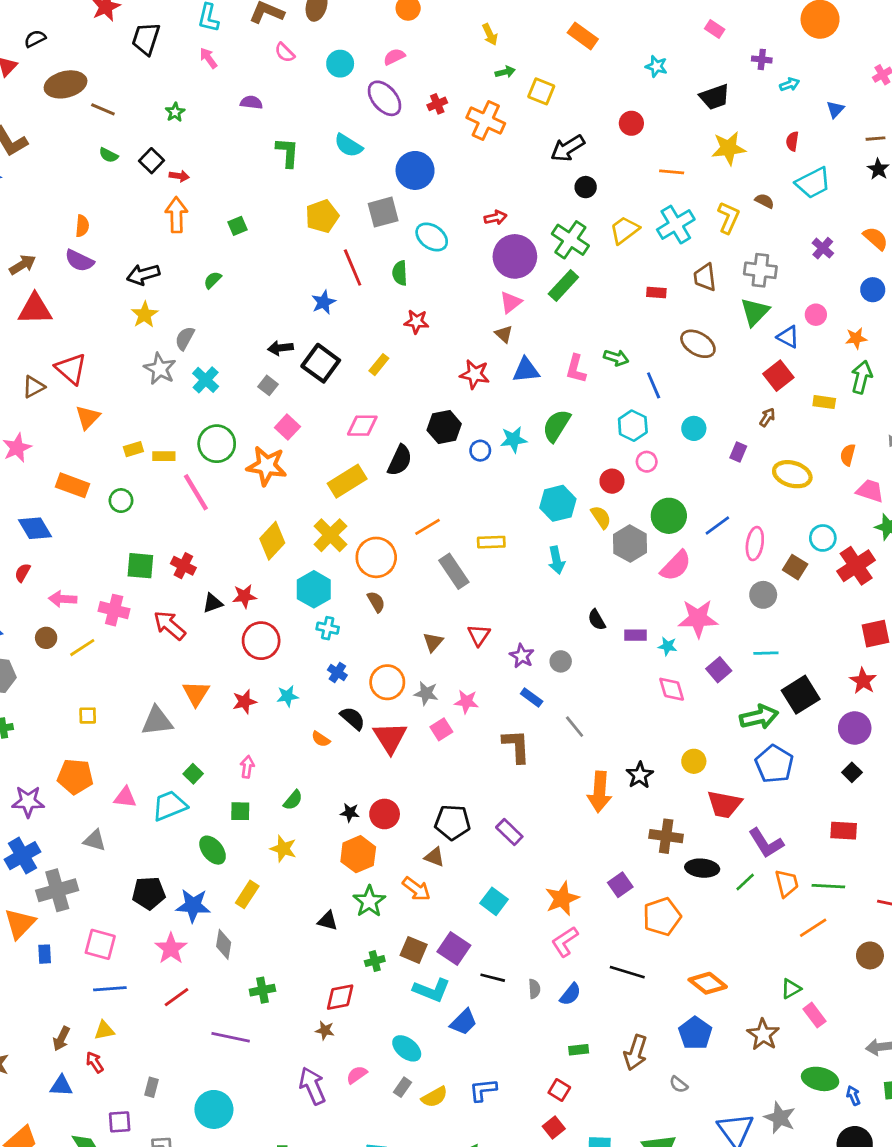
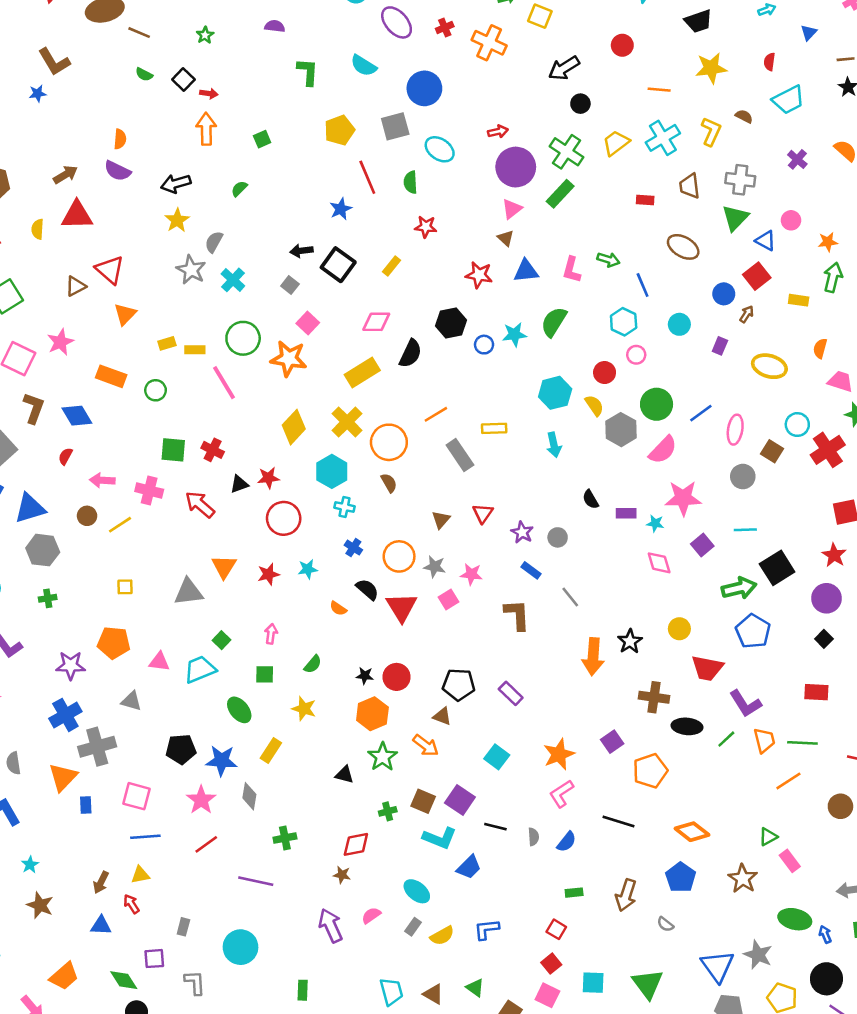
blue circle: (873, 290) -> (724, 294), moved

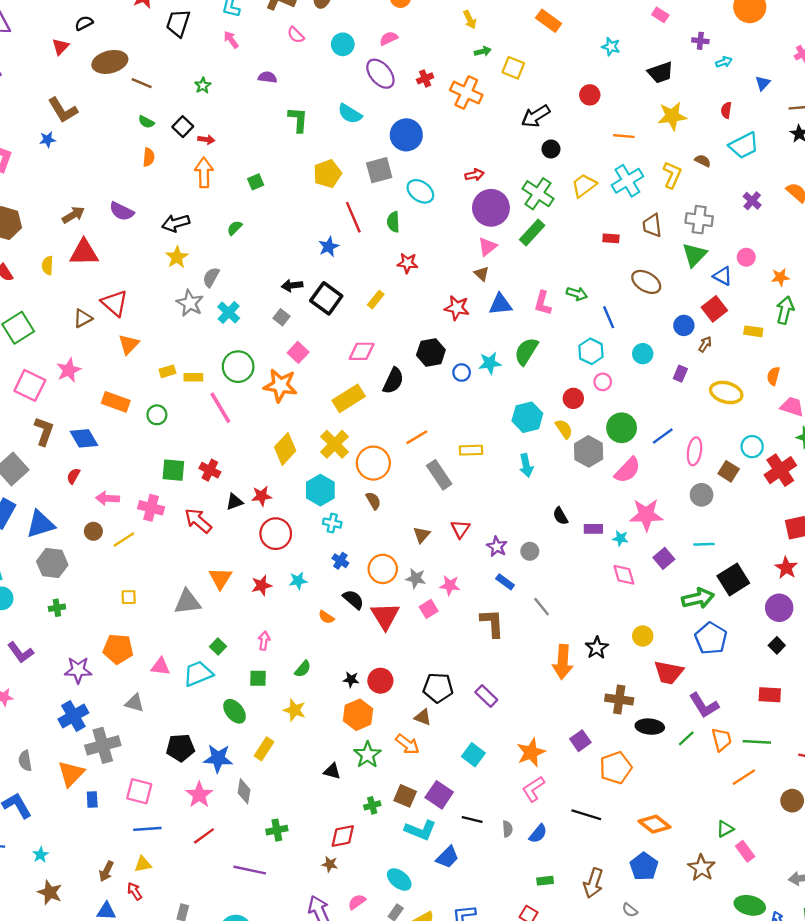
orange semicircle: (120, 139) -> (149, 157), moved

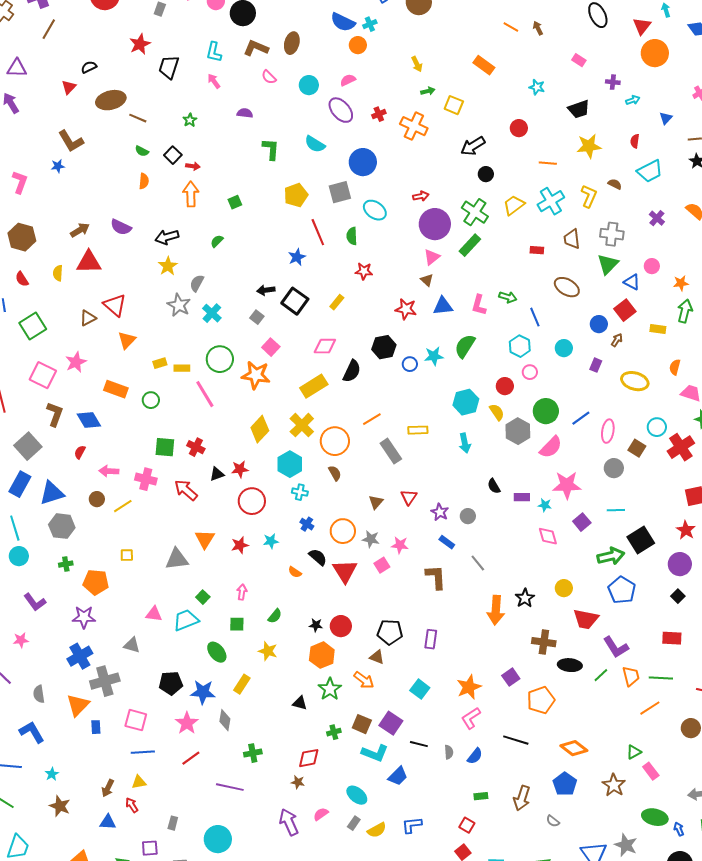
orange pentagon: (118, 649) -> (96, 582), moved
purple rectangle: (486, 696) -> (431, 639), turned 54

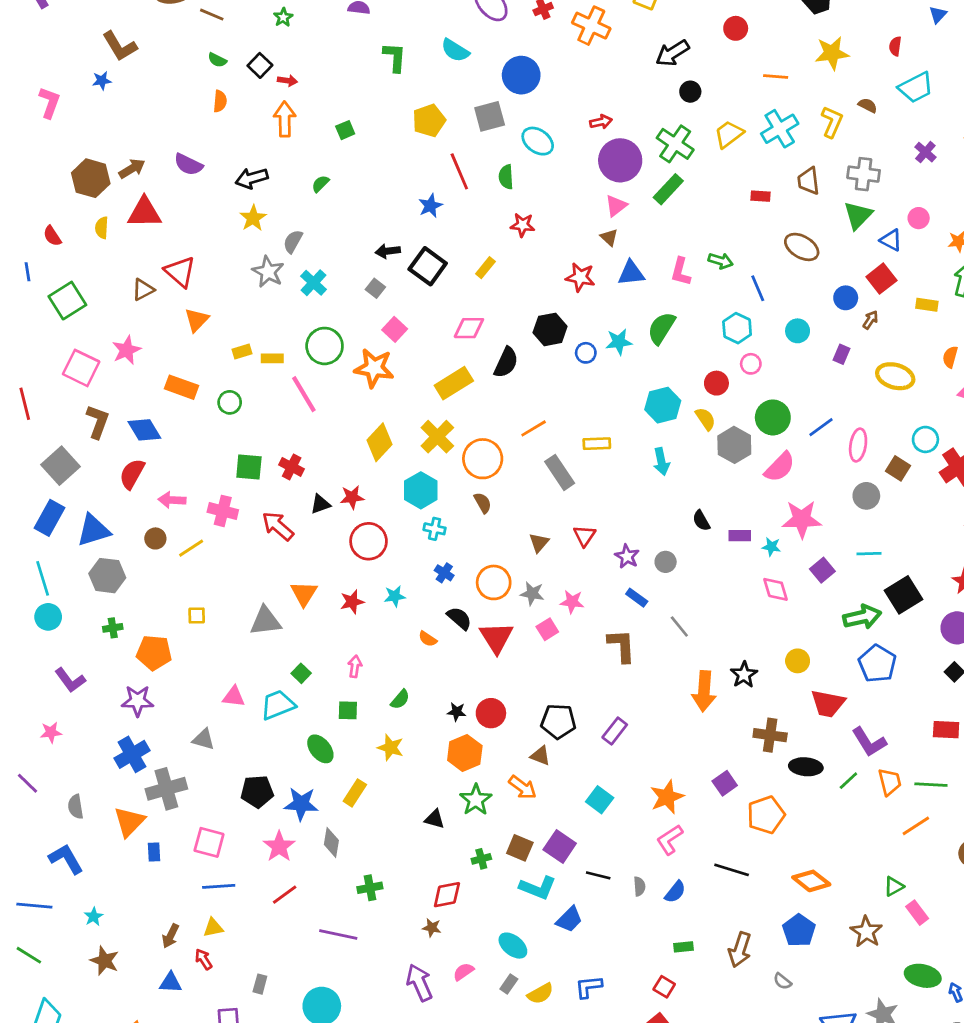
brown hexagon: (22, 237) -> (91, 178), moved
red semicircle: (80, 452) -> (132, 474), size x1.6
purple rectangle: (431, 639) -> (615, 731), turned 30

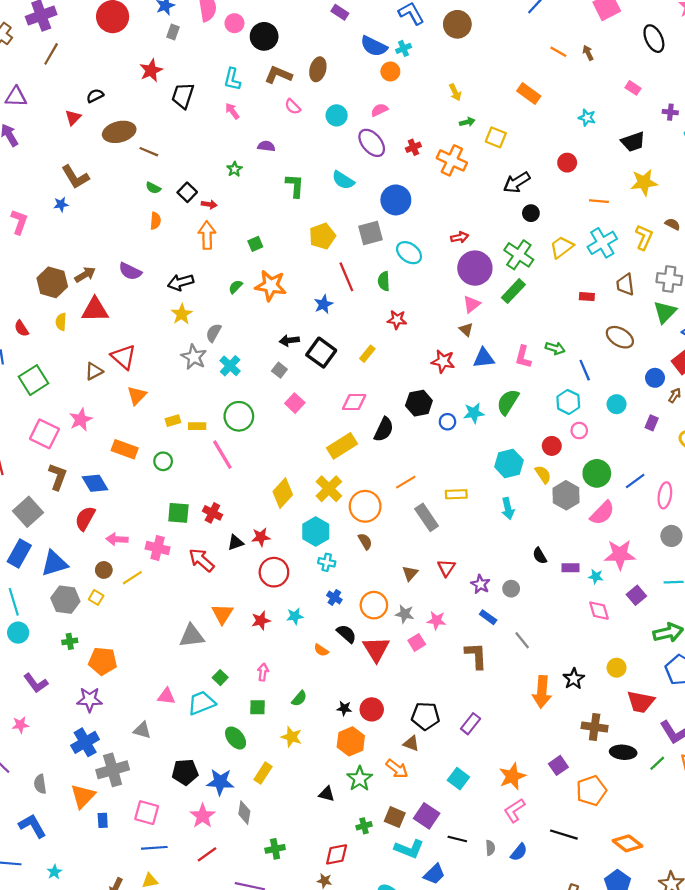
green star: (283, 17) -> (234, 169), moved
orange star: (374, 368) -> (271, 286), moved
yellow square: (197, 615) -> (96, 597), moved, turned 32

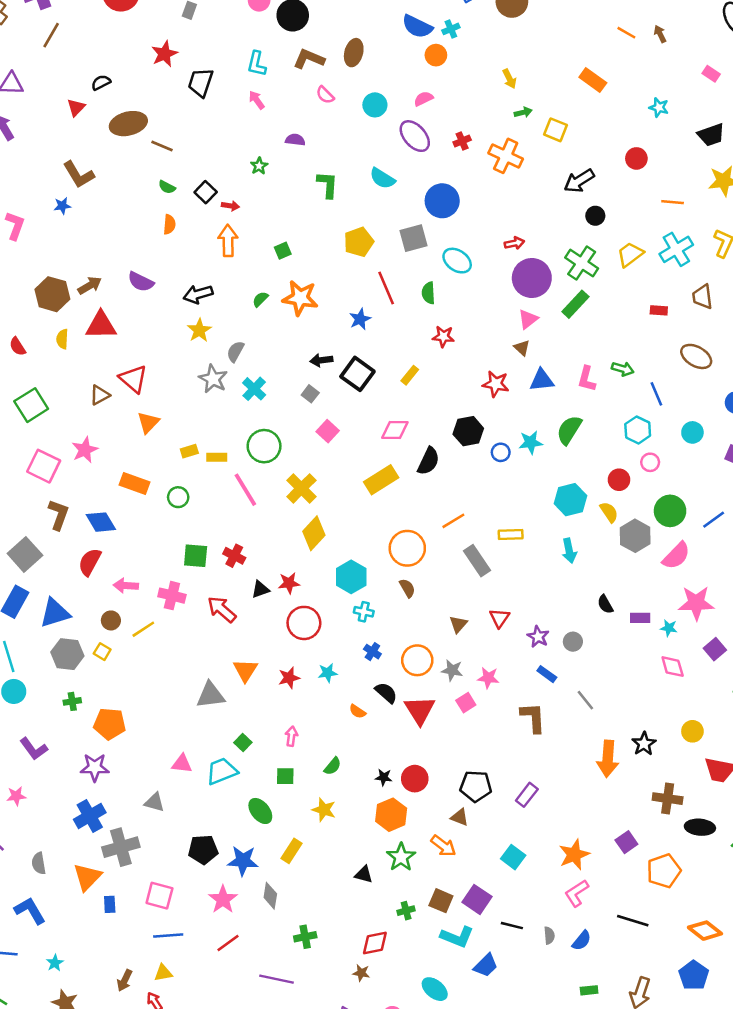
yellow cross: (329, 489) -> (301, 488), moved

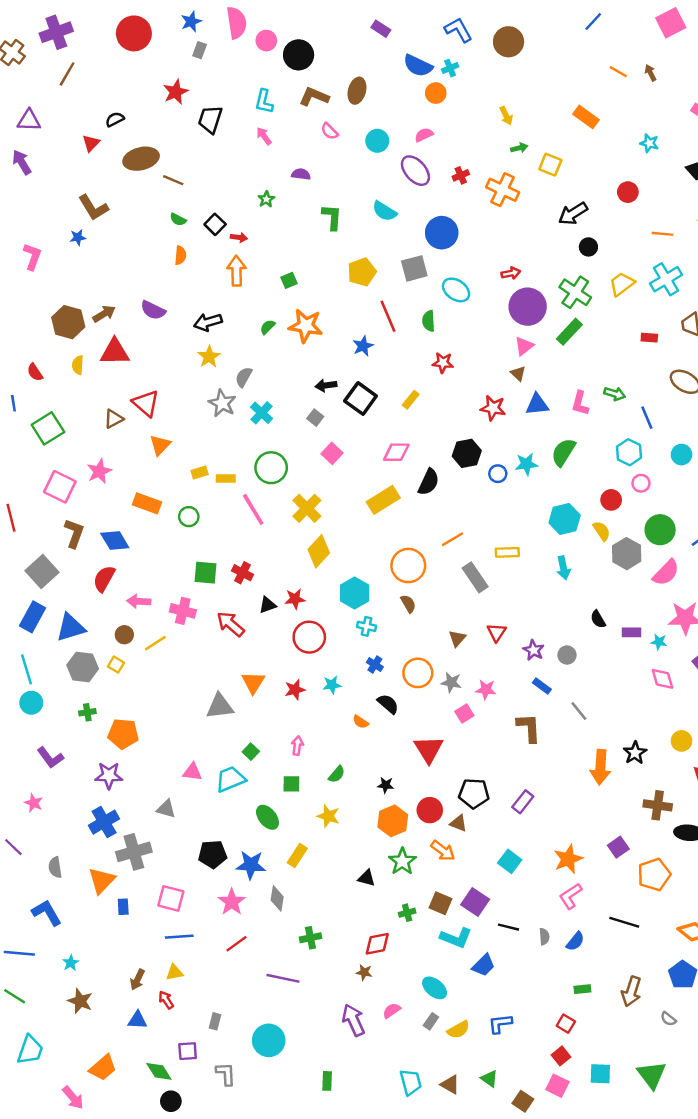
red triangle: (420, 710) -> (429, 749), moved
red circle: (415, 779) -> (430, 810), moved
pink star: (16, 796) -> (34, 803), turned 30

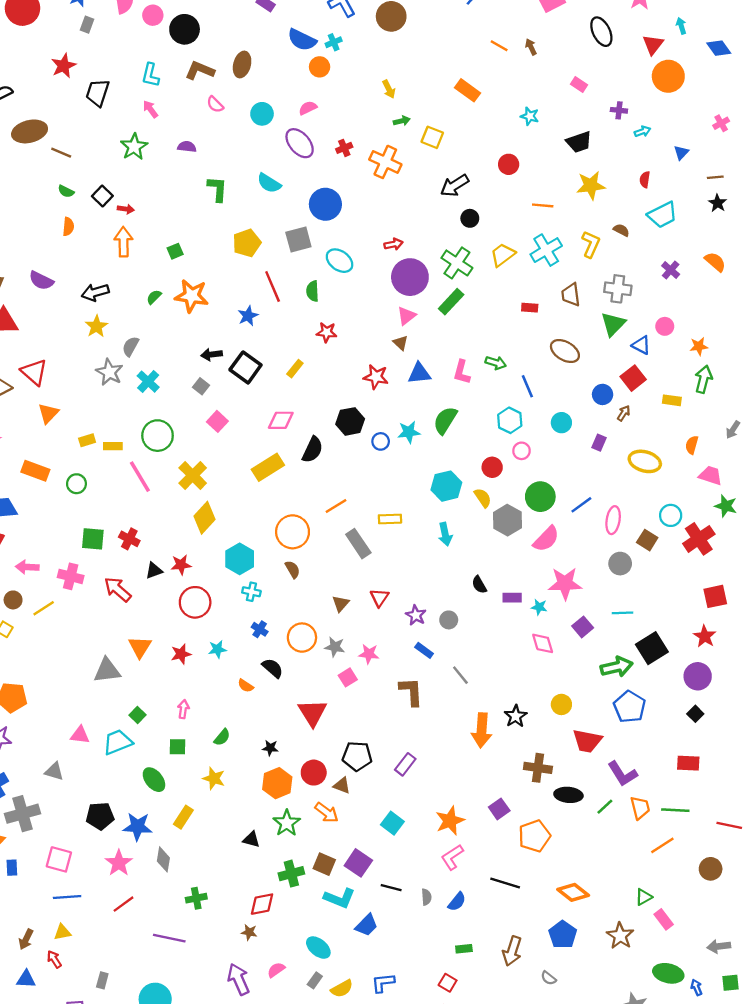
green star: (266, 199) -> (134, 147), moved, size x1.6
green cross: (407, 913) -> (291, 874), size x1.5

